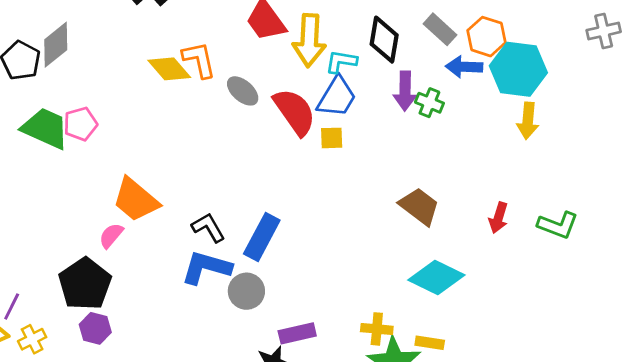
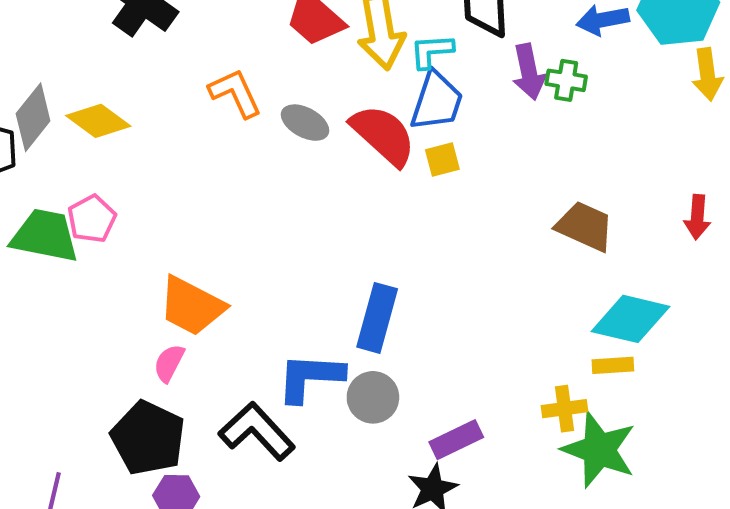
yellow diamond: (169, 69) -> (98, 121), moved
black L-shape: (208, 228) -> (257, 431), moved, size x1.5
yellow rectangle: (430, 343) -> (613, 365), moved

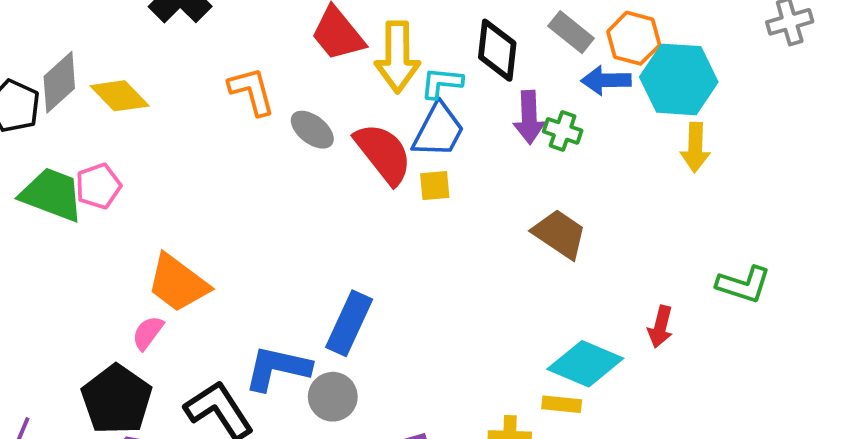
red arrow: (697, 217) -> (660, 327), moved
brown trapezoid: (585, 226) -> (560, 234), moved

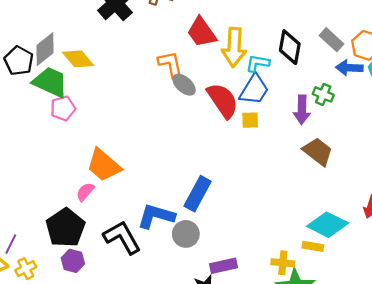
orange L-shape: (252, 91) -> (171, 65), moved
purple arrow: (529, 117) -> (302, 110), moved
green trapezoid: (52, 195) -> (50, 82), moved

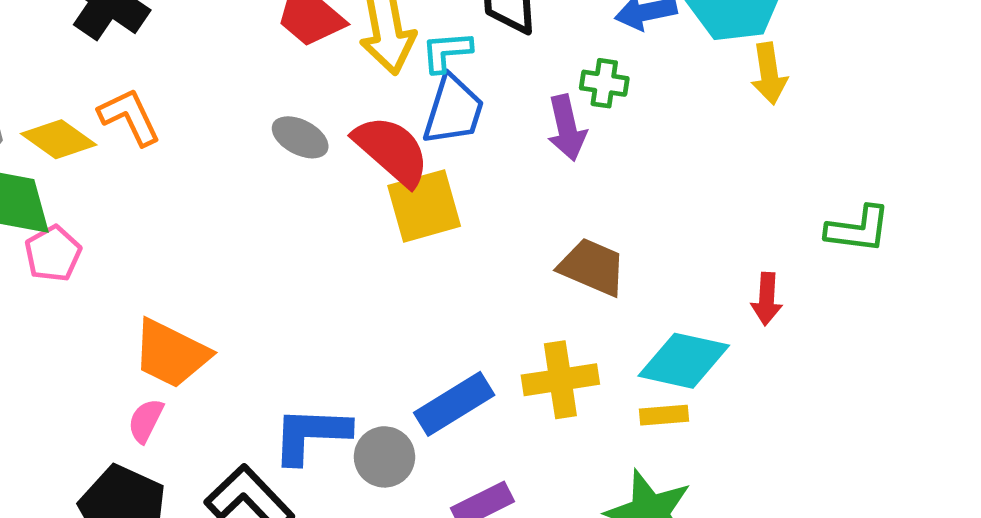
orange L-shape: (171, 65) -> (129, 117), moved
yellow square: (250, 120) -> (424, 206), moved, size x1.8
brown trapezoid: (318, 152) -> (592, 267), moved
blue rectangle: (198, 194) -> (454, 404), moved, turned 44
yellow cross: (283, 263) -> (560, 380), moved, size x1.4

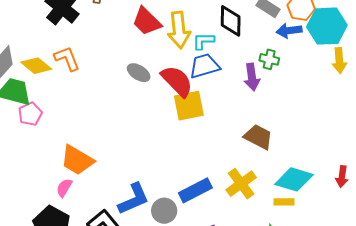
blue trapezoid: (453, 110) -> (204, 66), turned -128
red arrow: (767, 299) -> (342, 177), moved
yellow cross: (560, 380) -> (241, 184), turned -32
blue L-shape: (311, 435) -> (134, 199), turned 150

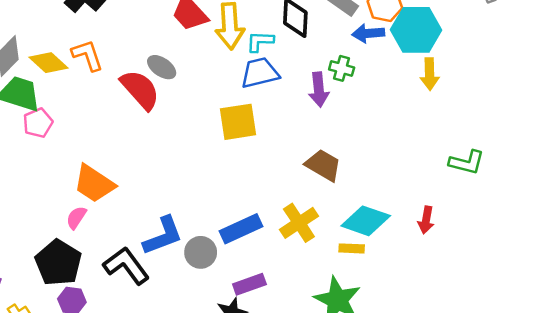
gray ellipse: (139, 73) -> (162, 67), moved
red semicircle: (177, 81) -> (140, 90), moved

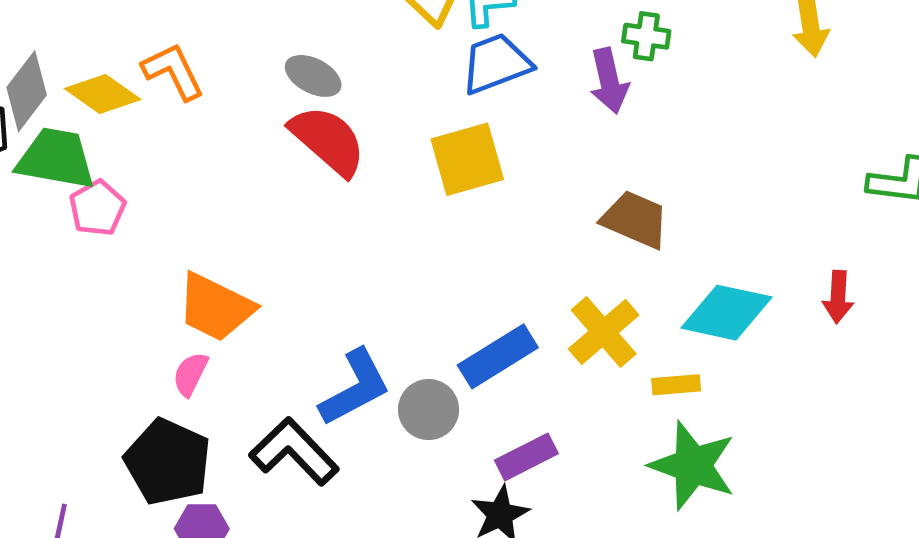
red semicircle: (140, 90) -> (328, 140), moved
yellow rectangle: (352, 248) -> (676, 385), moved

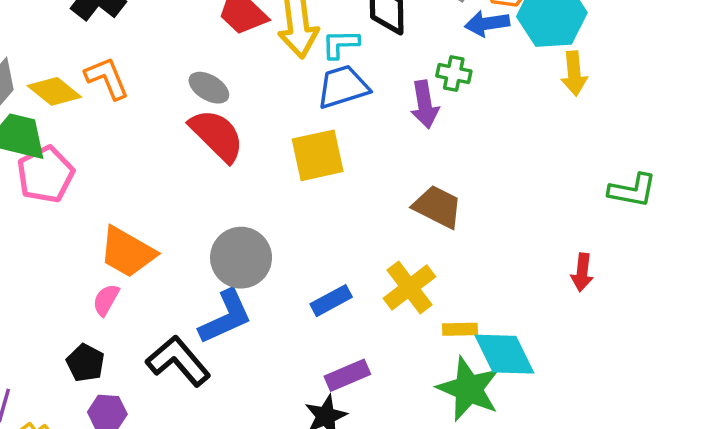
pink pentagon: (97, 208) -> (45, 174), size x1.4
cyan diamond: (727, 313) -> (504, 354), moved, turned 48
blue rectangle: (498, 356) -> (331, 301), size x0.7
gray circle: (429, 410) -> (241, 258), moved, size x1.4
black pentagon: (168, 462) -> (86, 363), size x0.6

